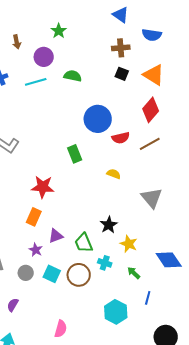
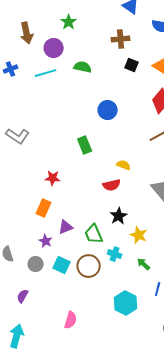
brown arrow: (17, 42) -> (27, 33), size x1.5
brown cross: (121, 48) -> (121, 39), moved
blue circle: (98, 119) -> (108, 110), size x0.7
red semicircle: (121, 138) -> (112, 185), moved
red star: (43, 187) -> (53, 178), size x0.7

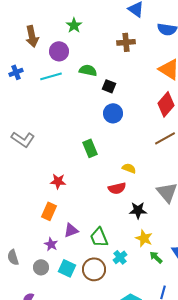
black square: (132, 65) -> (109, 86), moved
black star: (119, 216) -> (138, 210), moved, turned 30
cyan cross: (115, 254) -> (120, 257), turned 32
green arrow: (144, 264) -> (156, 257), moved

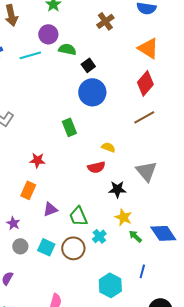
brown cross: (126, 42) -> (105, 21), turned -30
purple circle: (59, 51) -> (48, 34), moved
black square: (109, 86) -> (88, 65), turned 32
blue circle: (113, 113) -> (92, 92), size x1.4
purple star: (51, 244) -> (13, 223), moved

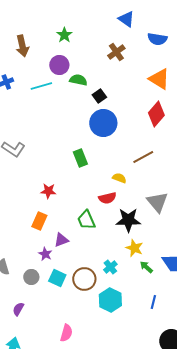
brown line: (144, 117) -> (143, 157), moved
black star: (117, 189) -> (128, 220), size x1.4
green trapezoid: (78, 216) -> (86, 220), moved
purple star: (13, 223) -> (45, 254), moved
cyan hexagon: (110, 285) -> (110, 300), moved

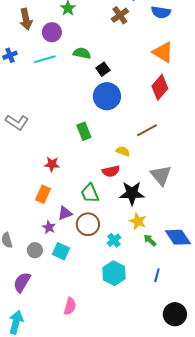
brown cross: (116, 52) -> (120, 15), moved
purple circle: (59, 65) -> (52, 32), moved
brown circle: (84, 279) -> (88, 224), moved
purple semicircle: (18, 309) -> (22, 282), size x1.5

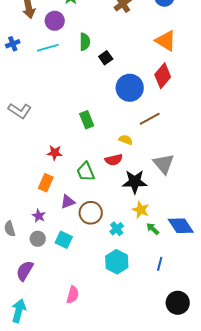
green semicircle: (82, 53) -> (85, 42), turned 78
blue circle: (107, 96) -> (130, 88), moved
green trapezoid: (90, 193) -> (86, 172), moved
purple star: (49, 227) -> (39, 216), moved

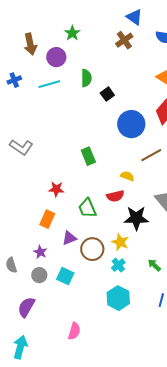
yellow star: (141, 210) -> (120, 242), moved

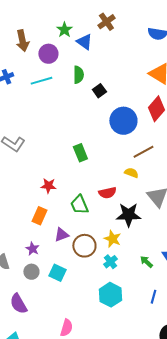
blue triangle: (134, 17) -> (84, 42), moved
brown cross: (124, 40) -> (106, 22), moved
yellow semicircle: (127, 176) -> (131, 173), moved
purple semicircle: (26, 307) -> (18, 304), turned -60

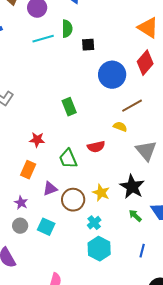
cyan line: (41, 81) -> (43, 39), moved
black square: (99, 91) -> (88, 45), turned 32
black star: (128, 215) -> (132, 187), moved, turned 30
cyan cross: (110, 262) -> (94, 223), moved

